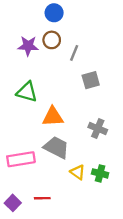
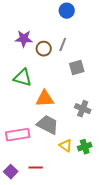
blue circle: (54, 13) -> (67, 11), moved
brown circle: (52, 40) -> (44, 49), moved
green cross: (100, 173) -> (85, 147), turned -32

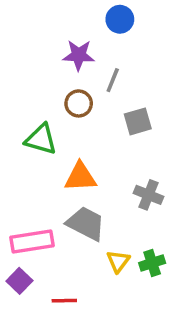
purple star: (24, 39) -> (79, 55), moved
brown circle: (44, 49) -> (79, 103), moved
yellow triangle: (66, 146) -> (118, 261), turned 32
purple square: (11, 172) -> (19, 281), moved

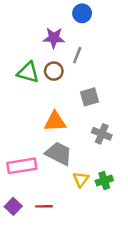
gray square: (138, 121) -> (89, 97), moved
green triangle: (41, 139) -> (28, 72), moved
purple square: (19, 281) -> (13, 206), moved

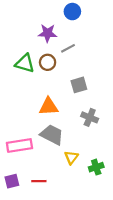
gray line: (77, 55) -> (68, 48), turned 40
green cross: (104, 181) -> (96, 167), moved
purple square: (13, 206) -> (12, 181), turned 32

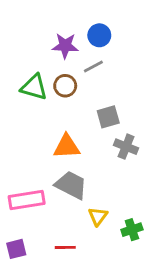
blue circle: (72, 12) -> (99, 35), moved
gray cross: (90, 117) -> (126, 147), moved
red line: (39, 181) -> (65, 247), moved

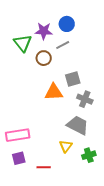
green triangle: (34, 87) -> (23, 43), moved, turned 36
orange triangle: (67, 147) -> (54, 92), moved
gray trapezoid: (71, 185) -> (78, 125), moved
purple square: (16, 249) -> (19, 158), moved

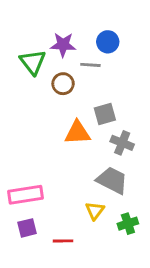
blue circle: (67, 24) -> (108, 42), moved
gray line: (63, 45) -> (90, 65), turned 32

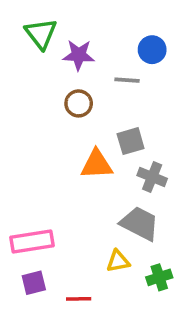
blue circle: (108, 42) -> (152, 50), moved
green triangle: (33, 62) -> (41, 34), moved
gray line: (90, 65) -> (127, 80), moved
yellow triangle: (95, 211) -> (118, 261), turned 42

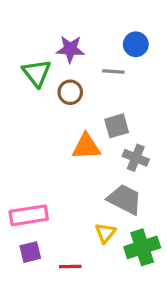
green triangle: (41, 34) -> (37, 73), moved
yellow triangle: (118, 261) -> (105, 233), turned -40
green cross: (159, 277) -> (142, 247), size x1.5

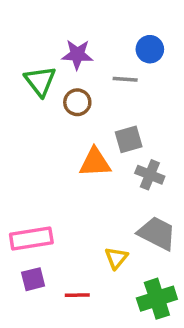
gray trapezoid: (125, 199) -> (157, 233), moved
green cross: (142, 247) -> (157, 299), moved

